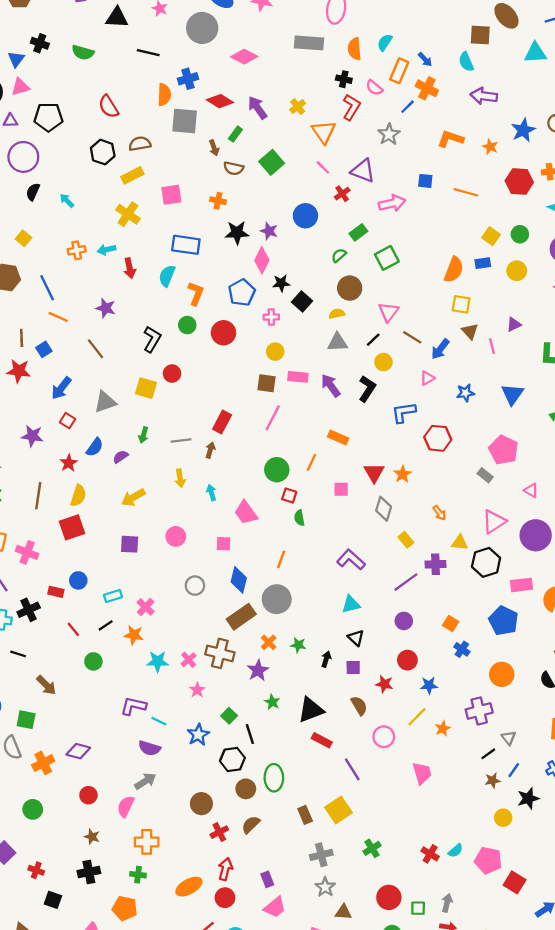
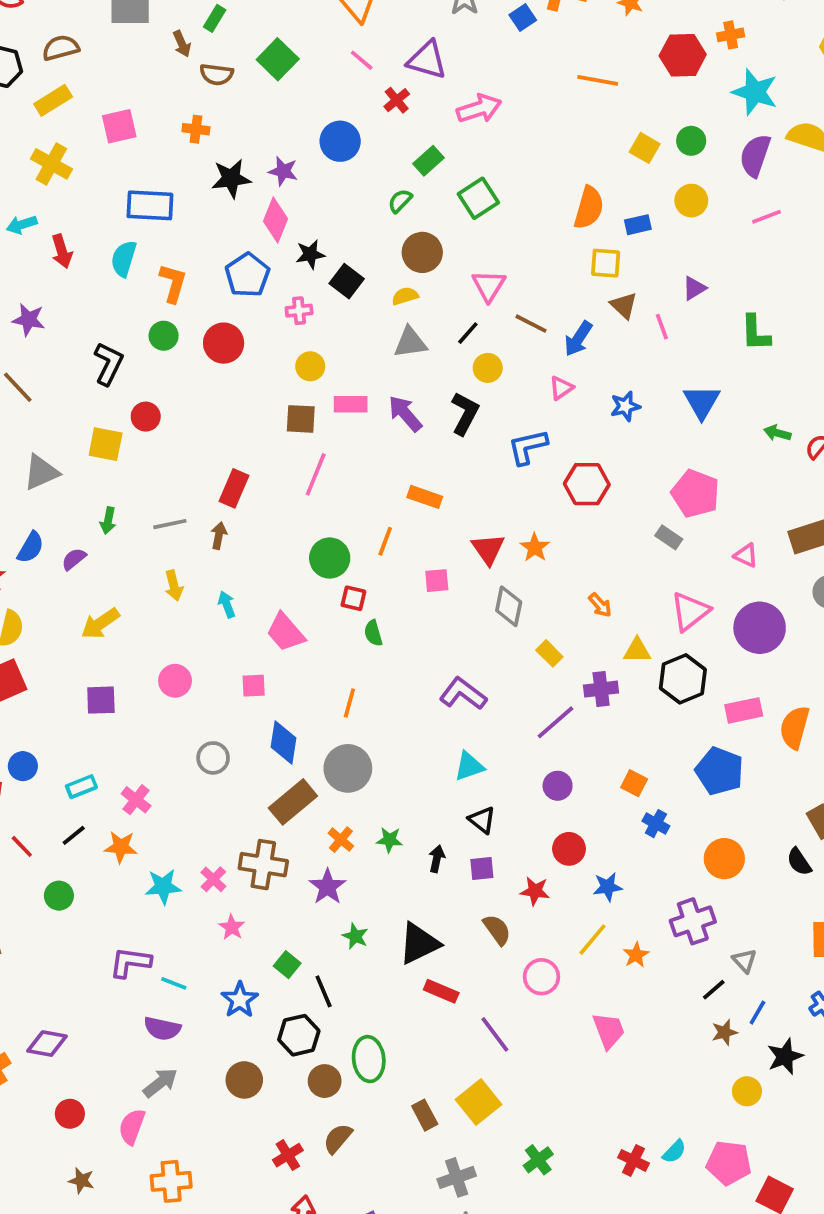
blue square: (425, 181) -> (523, 18), moved, turned -35
blue rectangle: (483, 263) -> (638, 225), moved
brown circle: (201, 804) -> (244, 1080), moved

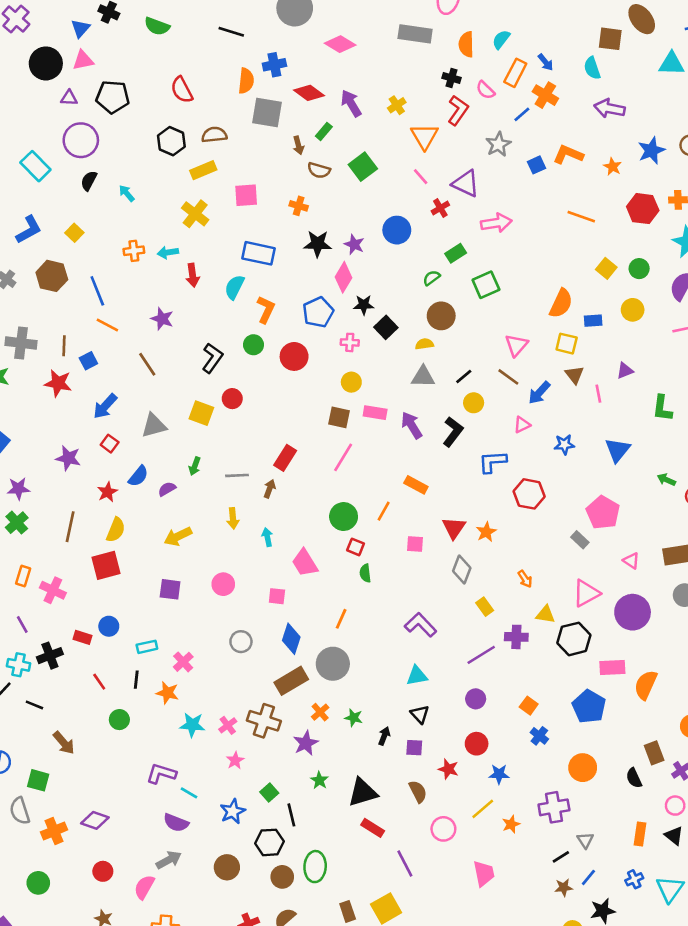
pink triangle: (489, 286) -> (516, 345), moved
black line: (74, 835) -> (136, 680), turned -54

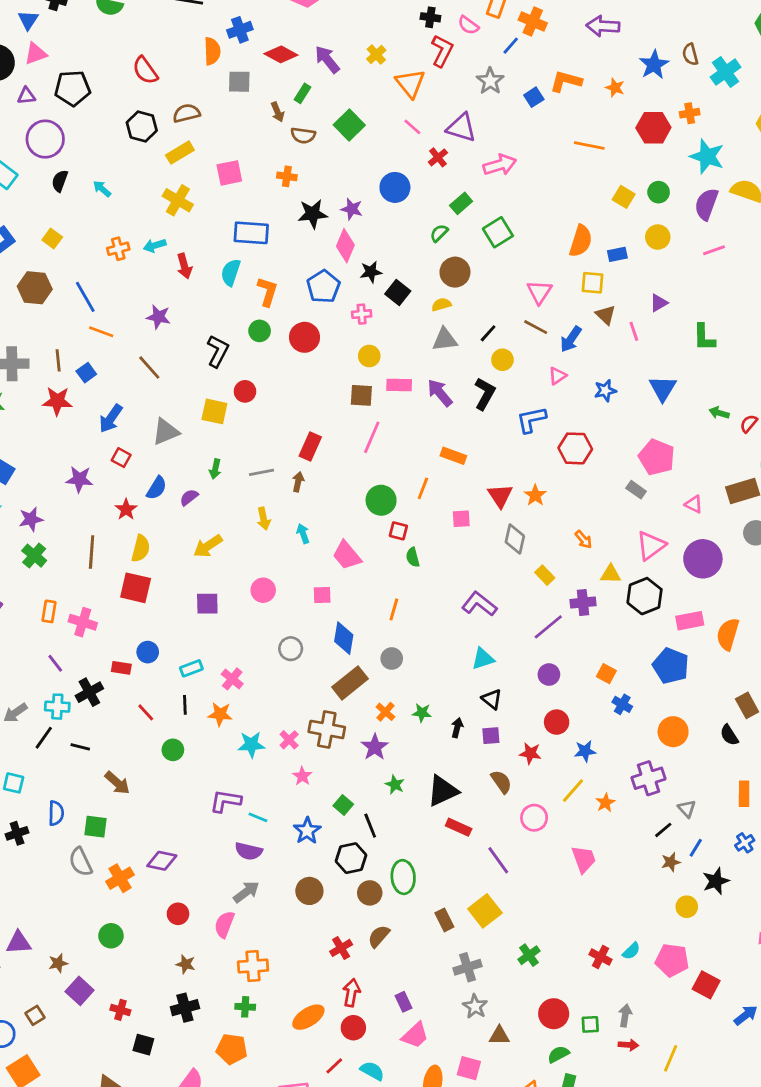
gray square: (267, 112) -> (239, 82), size x0.7
red square: (106, 565) -> (136, 588), turned 36
gray circle: (333, 664) -> (392, 658), size x0.6

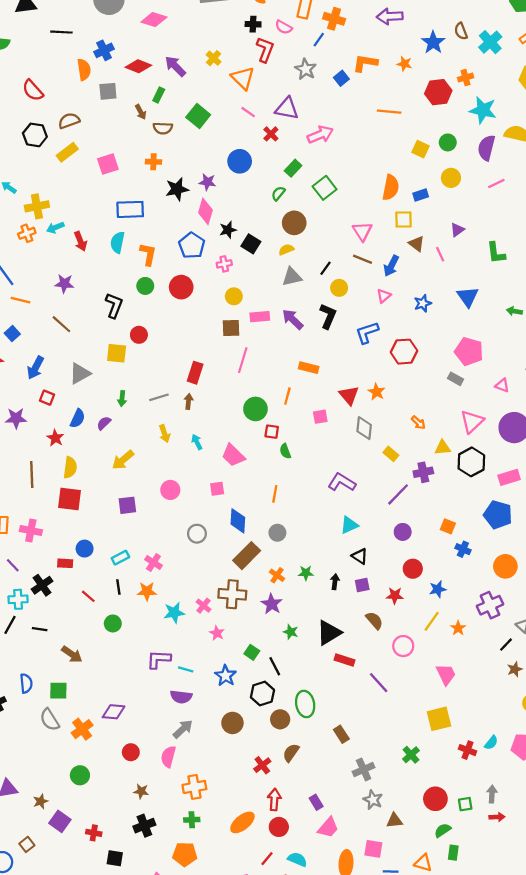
yellow cross: (178, 200) -> (37, 206), moved, turned -35
yellow square: (485, 911) -> (439, 719), moved, turned 30

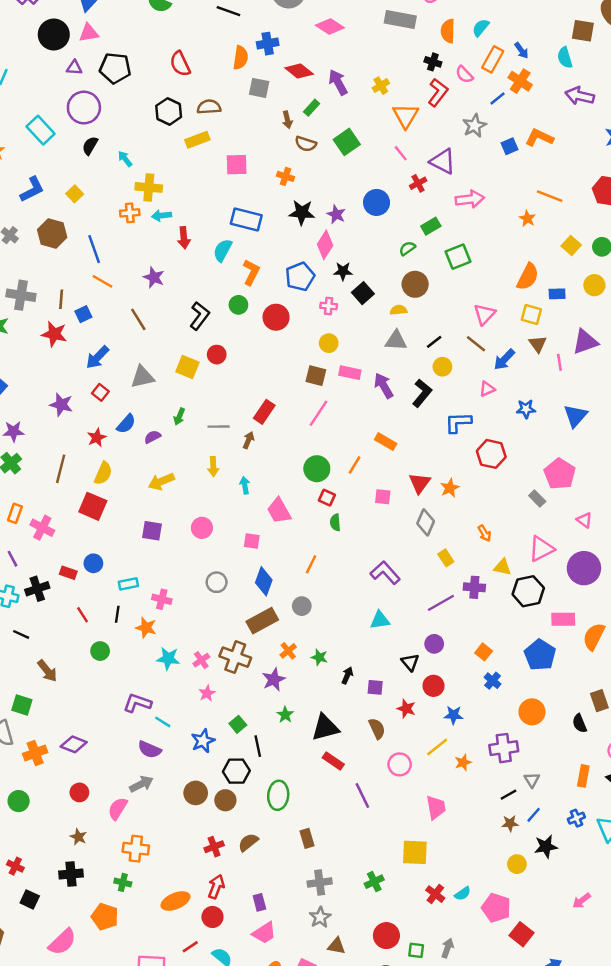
orange star: (405, 64) -> (527, 219), moved
purple triangle: (457, 230) -> (585, 342), size x1.6
black triangle: (360, 556) -> (410, 662), moved
pink cross: (153, 563) -> (162, 599), turned -35
brown circle: (280, 719) -> (225, 800), moved

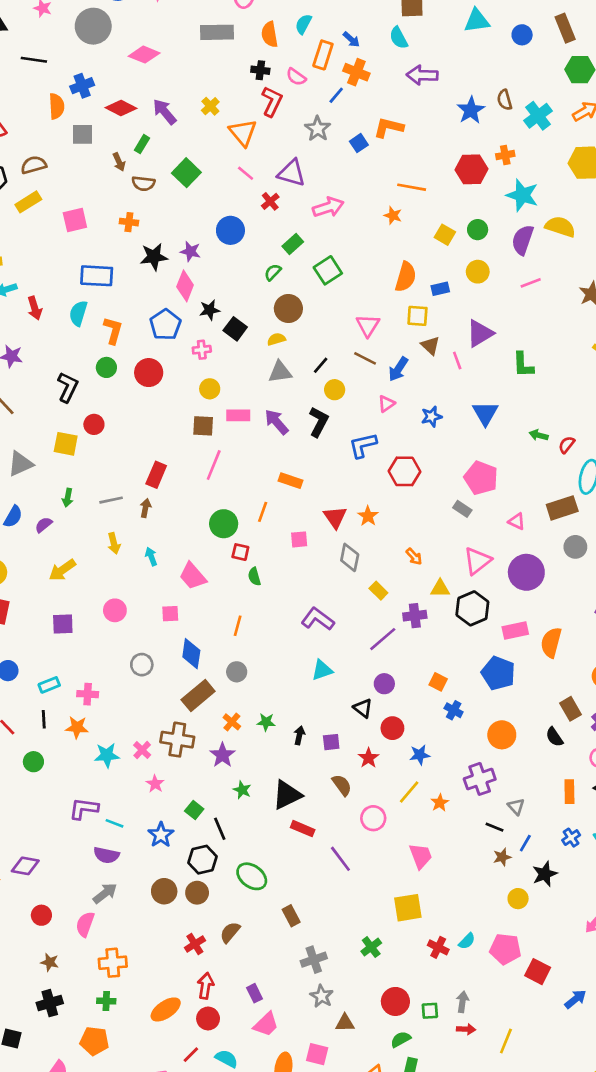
red star: (406, 709) -> (369, 758), turned 30
green ellipse: (278, 795) -> (252, 876), turned -48
black line: (509, 795) -> (494, 827), turned 63

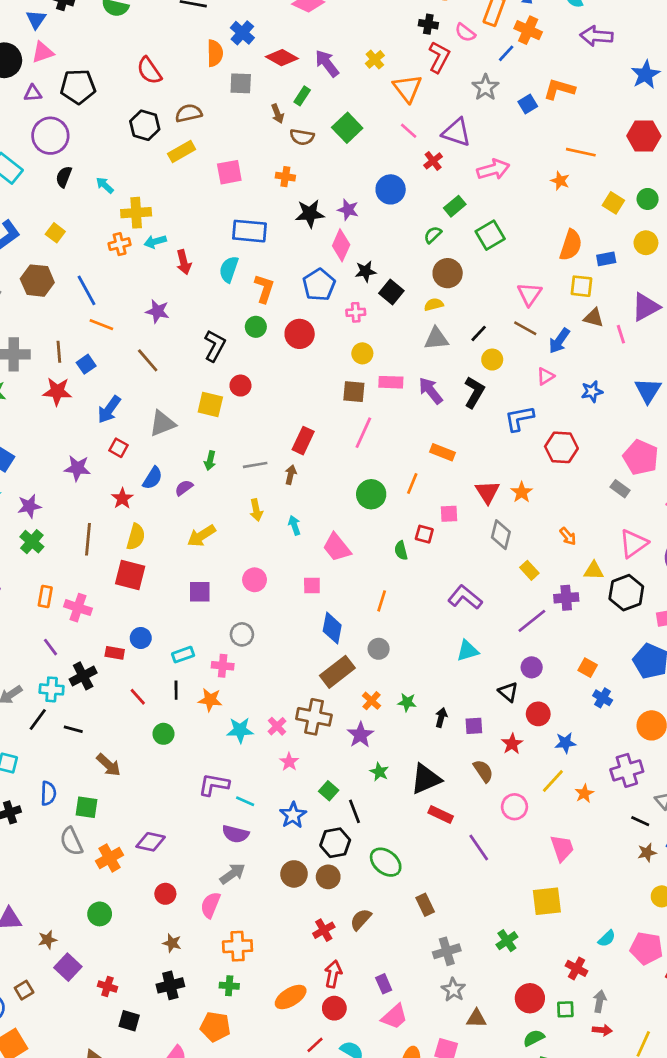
blue cross: (82, 86) -> (242, 33), turned -30
brown triangle: (430, 346) -> (594, 318), turned -30
red square: (240, 552) -> (424, 534), moved
gray circle: (142, 665) -> (242, 634), moved
red cross: (438, 947) -> (577, 968), moved

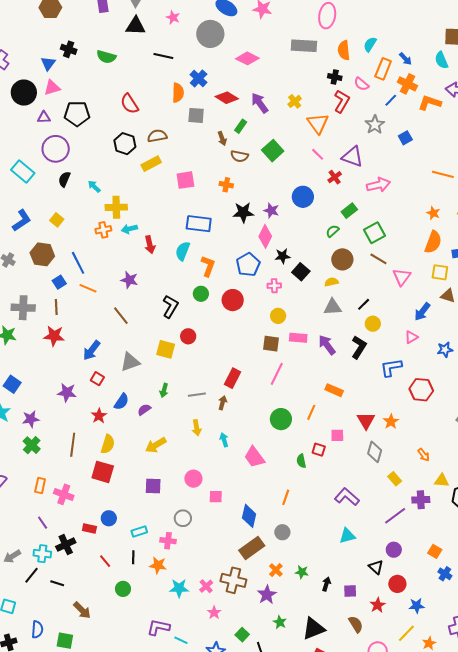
orange L-shape: (559, 89) -> (430, 103), moved
orange star: (560, 181) -> (433, 213), moved
brown line: (525, 328) -> (378, 259), moved
blue square: (86, 364) -> (59, 282), moved
pink square: (312, 586) -> (216, 497), moved

